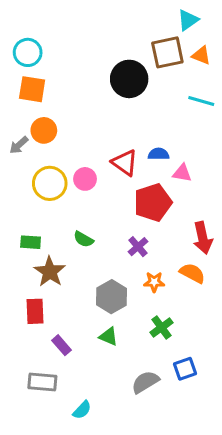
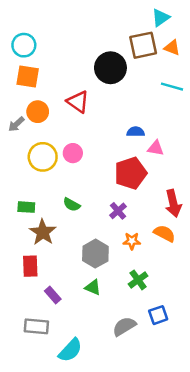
red triangle: (125, 163) -> (78, 102), moved
cyan semicircle: (82, 410) -> (70, 350), size x1.5

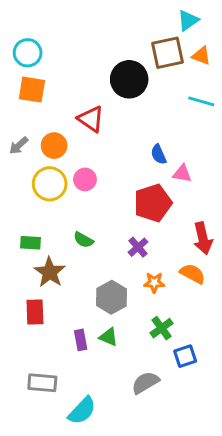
orange circle: (38, 112) -> (54, 146), moved
blue semicircle: (136, 132) -> (159, 154), turned -114
purple rectangle: (53, 295) -> (81, 340), moved, turned 30
blue square: (158, 315) -> (185, 356), moved

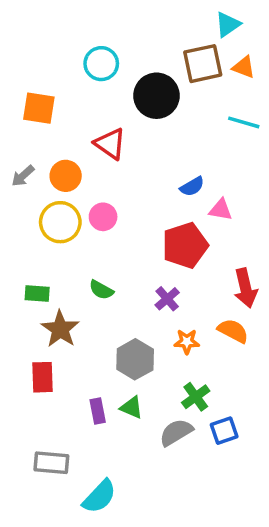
cyan circle: (28, 53) -> (101, 64), moved
blue semicircle: (159, 154) -> (192, 187), turned -96
gray semicircle: (145, 383) -> (176, 432), moved

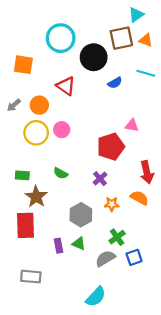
cyan circle: (101, 64) -> (61, 38), size x1.4
blue semicircle: (192, 187) -> (115, 83), moved
red rectangle: (42, 377) -> (25, 225), size x1.4
cyan semicircle: (99, 497) -> (96, 297), moved

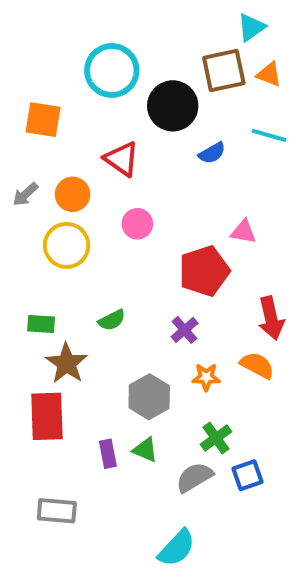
pink circle: (62, 130) -> (137, 224), moved
green semicircle: (61, 173) -> (112, 320), turned -56

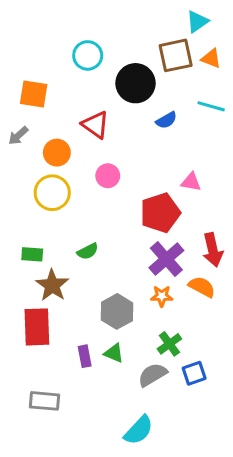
cyan circle: (112, 70) -> (88, 55), size x0.7
gray arrow: (25, 194) -> (18, 136), moved
purple cross: (185, 330) -> (166, 259), moved, size x1.6

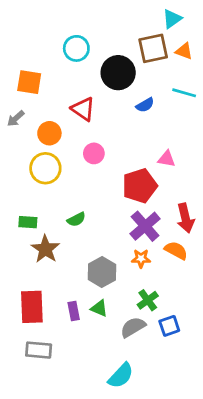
red rectangle: (37, 327) -> (32, 307), moved

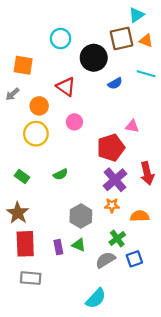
green rectangle: (28, 222) -> (22, 176), turned 32
brown star: (45, 249) -> (18, 213), moved
orange semicircle: (176, 250) -> (140, 216), moved, turned -30

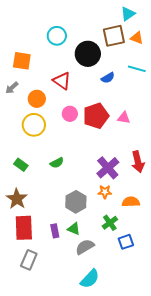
red pentagon: (111, 148) -> (96, 116), moved
gray semicircle: (105, 260) -> (85, 247), moved
gray rectangle: (31, 278) -> (29, 260), turned -72

